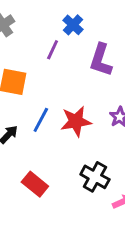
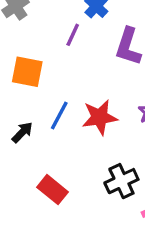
black cross: (95, 177) -> (121, 181), turned 36

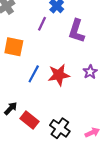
black arrow: (22, 132) -> (11, 108), moved
black cross: (121, 181) -> (60, 128), moved, turned -30

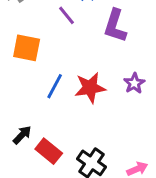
purple line: (42, 24) -> (66, 15), turned -64

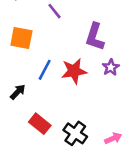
purple L-shape: (115, 26) -> (95, 37), moved
black arrow: (22, 135) -> (18, 92), moved

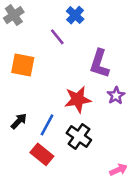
blue line: (45, 70) -> (47, 125), moved
black cross: (75, 133) -> (79, 136), moved

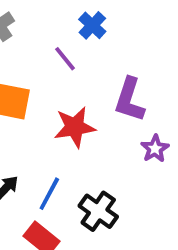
red star: (78, 99) -> (75, 127), moved

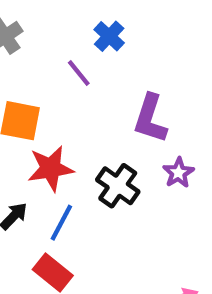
red star: (75, 127) -> (51, 168), moved
black cross: (98, 211) -> (118, 186), moved

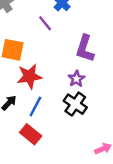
purple star: (178, 173) -> (76, 79), moved
black cross: (118, 186) -> (75, 104), moved

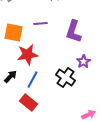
purple line: (45, 23) -> (40, 24), moved, turned -56
purple star: (76, 79) -> (84, 62), moved

